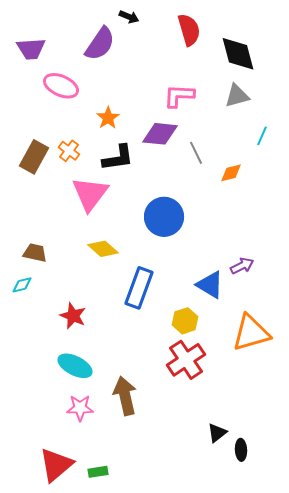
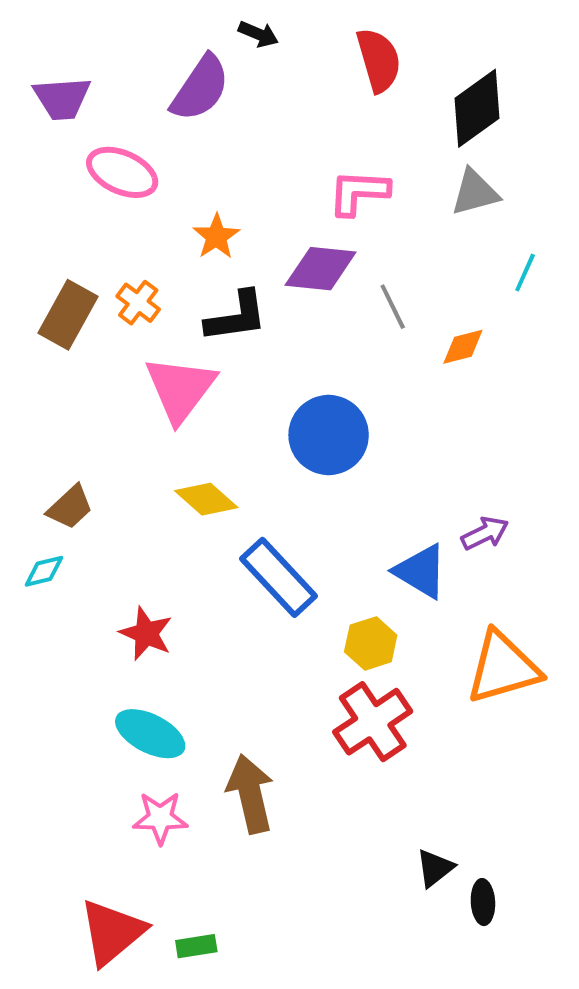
black diamond: (238, 54) -> (477, 108), turned 69
brown trapezoid: (35, 253) -> (70, 507), turned 125
blue rectangle: (139, 288) -> (278, 577), turned -63

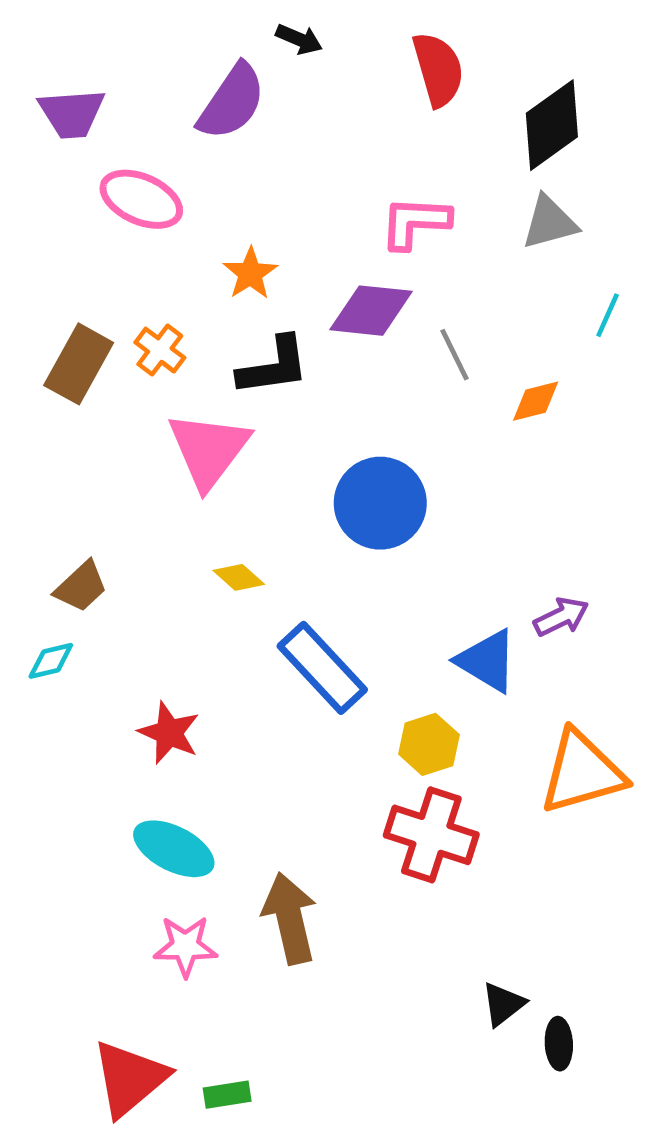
yellow diamond: (206, 499) -> (239, 577), size x0.7
red cross: (373, 722) -> (431, 835), turned -38

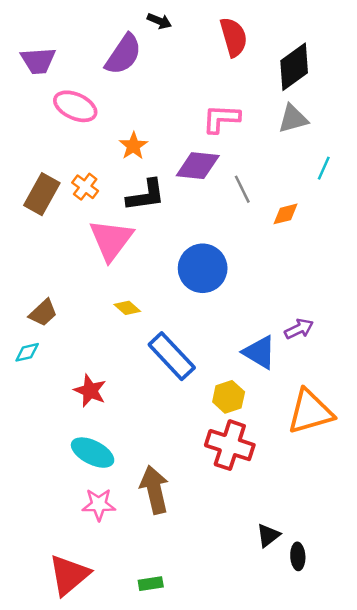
green rectangle: (227, 1095) -> (151, 584), moved

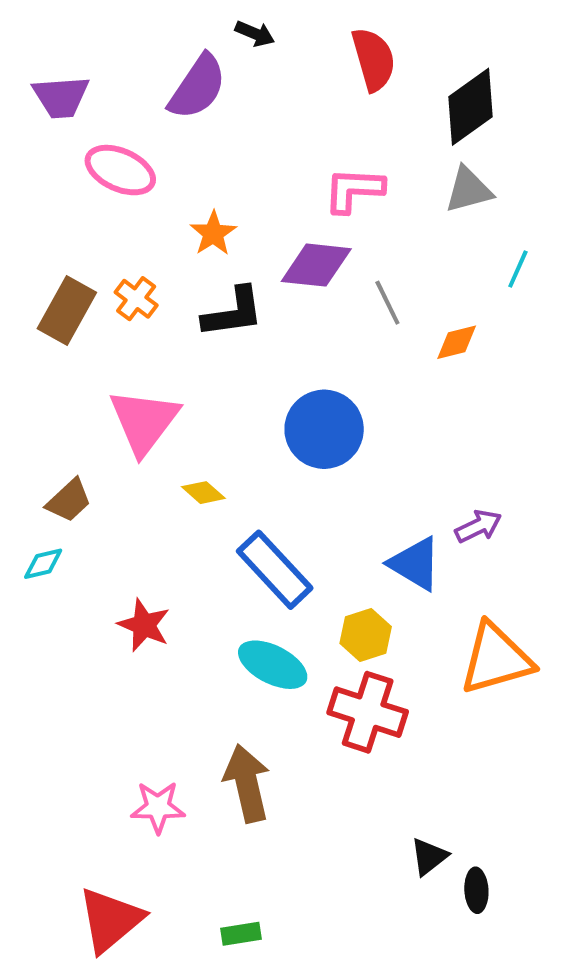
pink triangle: (111, 240) -> (144, 421), moved
cyan ellipse: (93, 453) -> (273, 665), moved

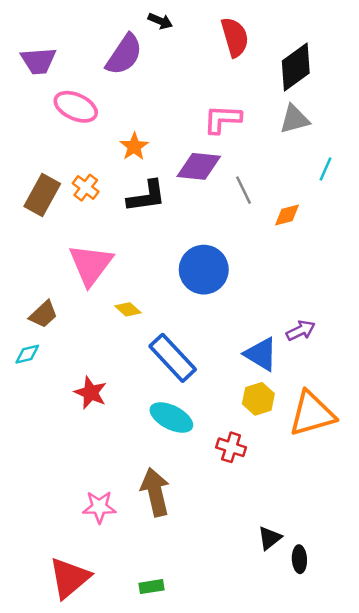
yellow hexagon: (366, 635) -> (258, 399), moved
red cross: (368, 712) -> (231, 447), size x0.6

